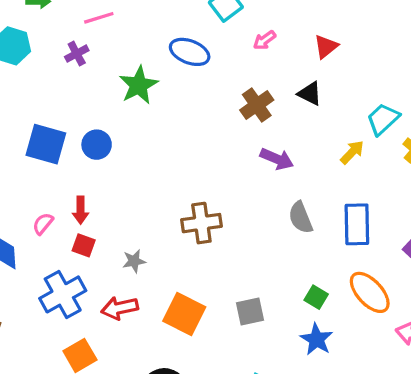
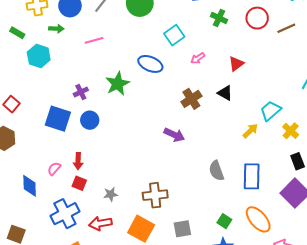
purple cross: (77, 54) -> (81, 92), moved
purple arrow: (277, 159) -> (174, 135), moved
brown cross: (201, 223) -> (155, 195), moved

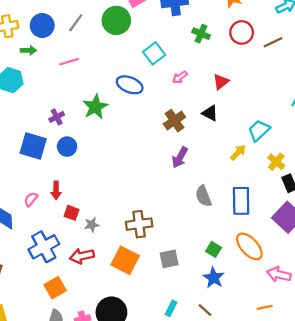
yellow cross: (291, 131) -> (276, 162), moved
purple arrow: (174, 135) -> (180, 157), moved, turned 96
red square: (79, 183) -> (71, 213), moved

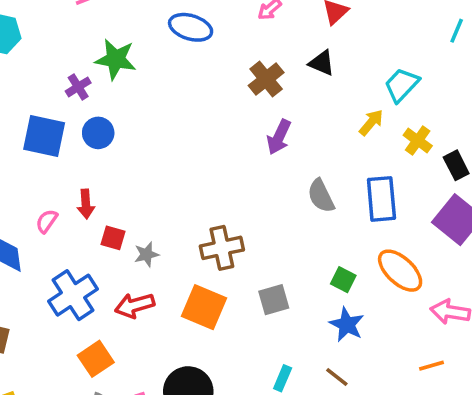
green star: (95, 107) -> (116, 59), moved, turned -30
yellow cross: (276, 162) -> (418, 140), moved

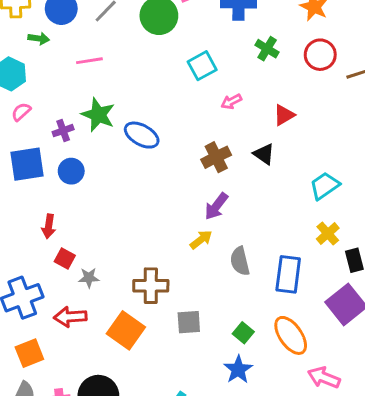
blue ellipse: (191, 27) -> (142, 135), moved
yellow arrow: (371, 122) -> (201, 240), moved
blue square: (44, 136) -> (27, 164), turned -33
pink semicircle: (47, 221) -> (21, 112), moved
gray square: (274, 300) -> (189, 322), moved

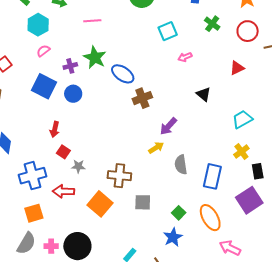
red triangle: (284, 115) -> (237, 68), moved
brown cross: (216, 157) -> (142, 98), moved
blue square: (27, 164) -> (44, 86), turned 30

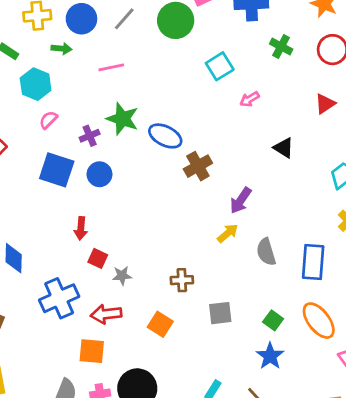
brown cross: (119, 176) -> (182, 280), size x0.7
orange square: (100, 204) -> (160, 324), size x0.7
orange square: (34, 213) -> (92, 351), moved, turned 30

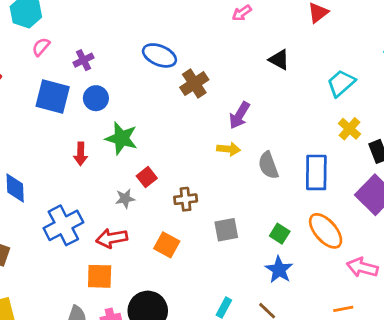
green star: (122, 119) -> (121, 138), moved
yellow arrow: (228, 233) -> (229, 149), turned 50
red square: (98, 258) -> (147, 177), moved, turned 30

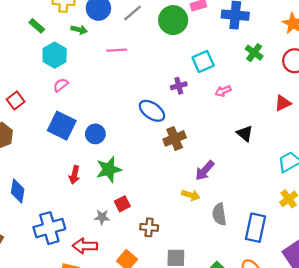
purple cross: (84, 60) -> (179, 86), moved
green star: (121, 138) -> (109, 169), turned 30

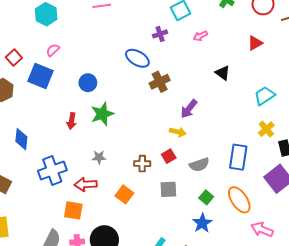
pink semicircle: (61, 85) -> (53, 50), moved
blue square: (62, 126) -> (41, 76), moved
red square: (122, 204) -> (169, 156), moved
gray semicircle: (219, 214) -> (199, 165), moved, turned -96

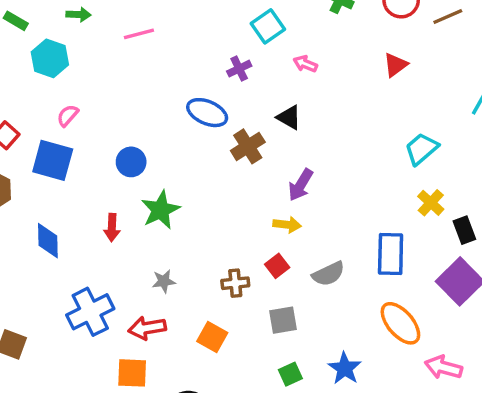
pink arrow: (200, 36) -> (305, 64), turned 56
black triangle: (223, 73) -> (289, 117), moved
blue diamond: (21, 139) -> (48, 241), moved
green square: (206, 197) -> (290, 374), moved, turned 32

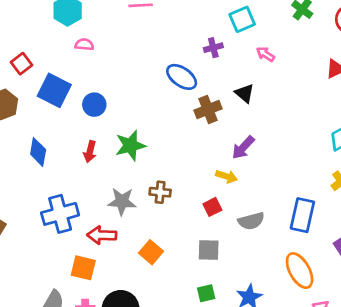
pink semicircle: (68, 115) -> (84, 44), moved, turned 42
blue circle: (131, 162) -> (94, 105), moved
gray star: (164, 281) -> (122, 201), size x1.5
brown cross: (235, 283) -> (160, 192), moved

